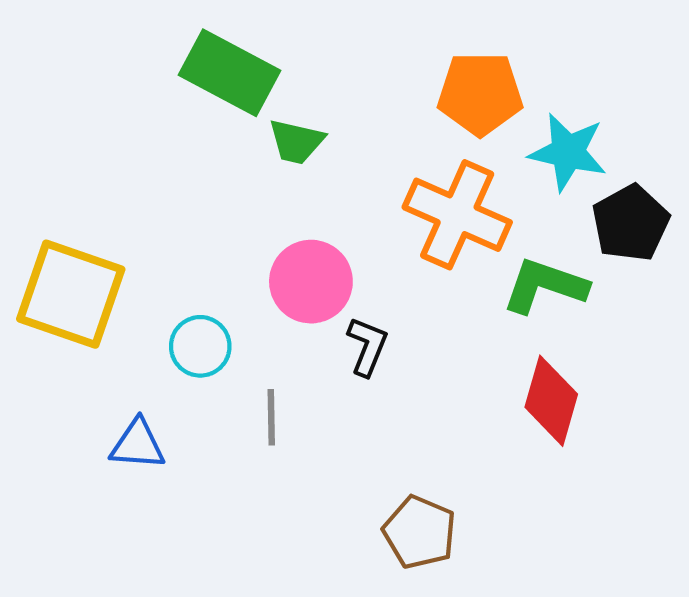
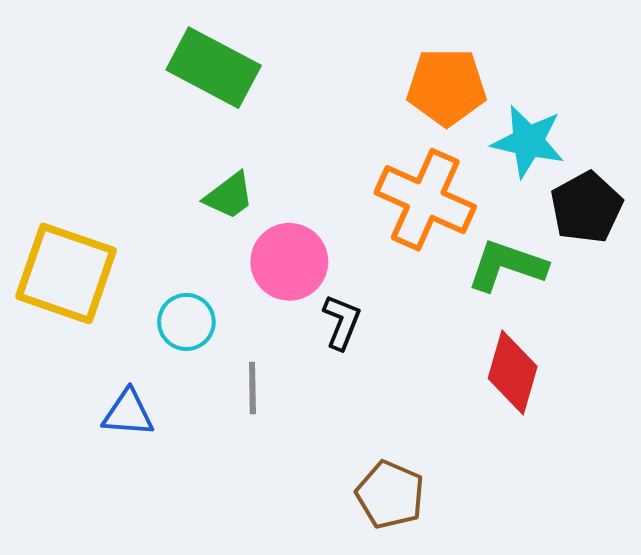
green trapezoid: (296, 142) -> (229, 196), moved, turned -50

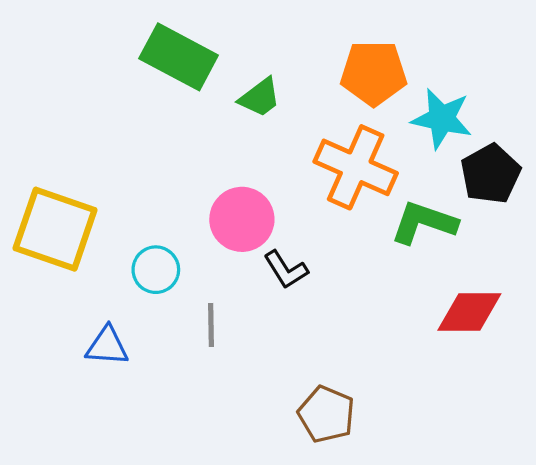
green trapezoid: (229, 196) -> (260, 97), moved
black L-shape: (342, 322) -> (286, 270), turned 126
red diamond: (513, 372) -> (469, 312), moved, turned 74

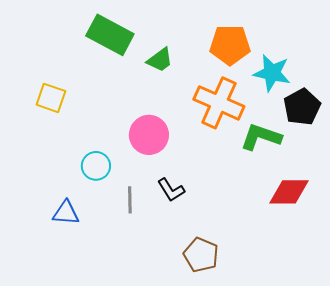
yellow square: (55, 229) -> (51, 98), moved, size x0.6
black L-shape: (286, 270) -> (171, 190), moved

